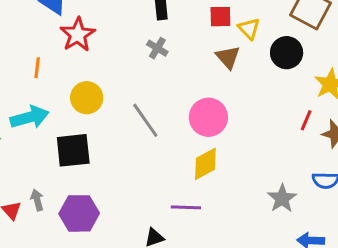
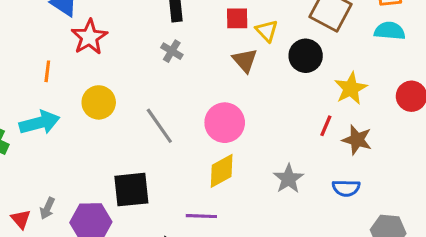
black square: (73, 150) -> (131, 190), moved
gray star: (282, 198) -> (289, 179), moved
gray arrow: (37, 200) -> (47, 208), turned -140

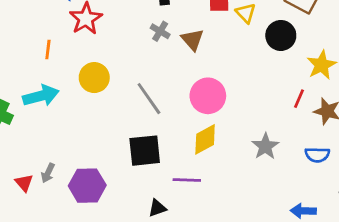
brown triangle: (245, 60) -> (192, 40), moved
black square: (131, 190) -> (145, 151), moved

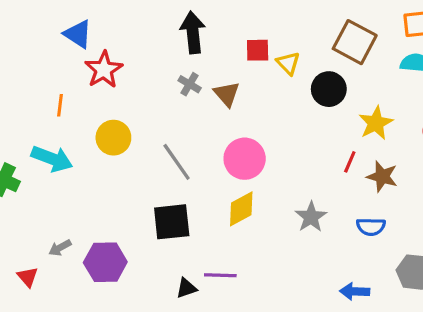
cyan arrow: (41, 96) -> (52, 159), turned 36
gray arrow: (48, 173) -> (60, 248), turned 36
purple line: (187, 180) -> (220, 275), moved
red triangle: (24, 183) -> (28, 277), moved

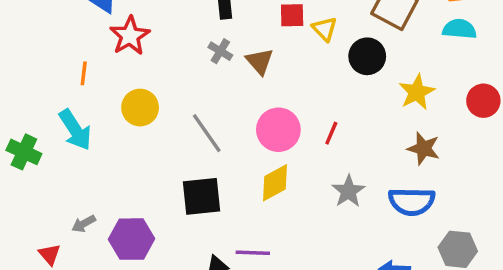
cyan arrow: (52, 159) -> (75, 130), turned 36
red line: (350, 162) -> (331, 133), moved
blue semicircle: (371, 227) -> (412, 201), size x1.5

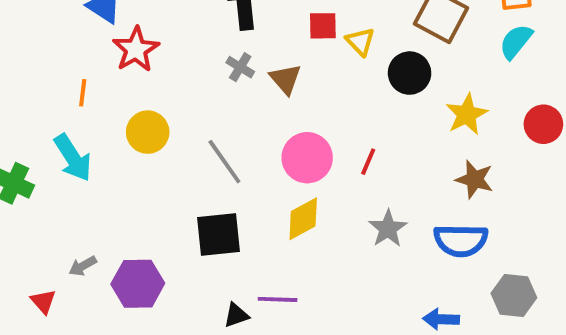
cyan semicircle: (459, 29) -> (516, 42), turned -56

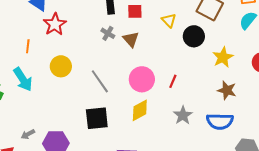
red square: (323, 26) -> (135, 11), moved

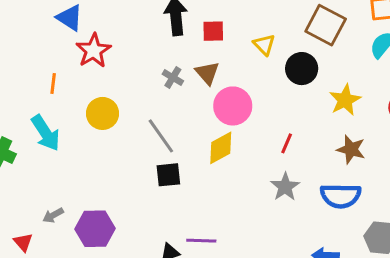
gray cross: (108, 33) -> (173, 78), moved
pink circle: (142, 79) -> (233, 106), moved
red line: (173, 81) -> (287, 143), moved
yellow diamond: (140, 110) -> (221, 148), moved
black square: (97, 118) -> (168, 175), moved, size x0.7

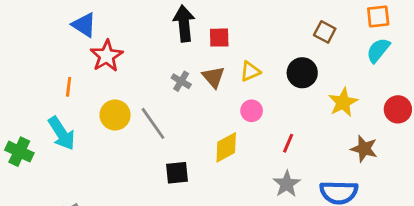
brown square: (326, 25) -> (325, 32), size x0.6
yellow triangle: (264, 45) -> (250, 71), moved, turned 50
pink circle: (233, 106) -> (252, 111), moved, size x0.6
gray line: (161, 136) -> (153, 123), moved
brown star: (351, 149) -> (364, 149), moved

